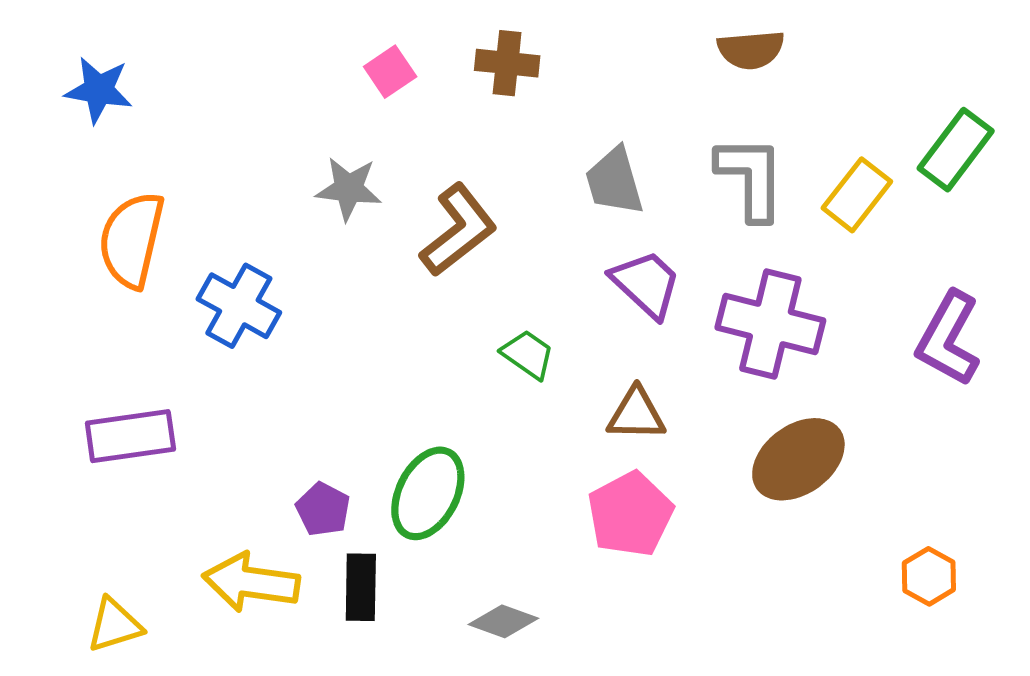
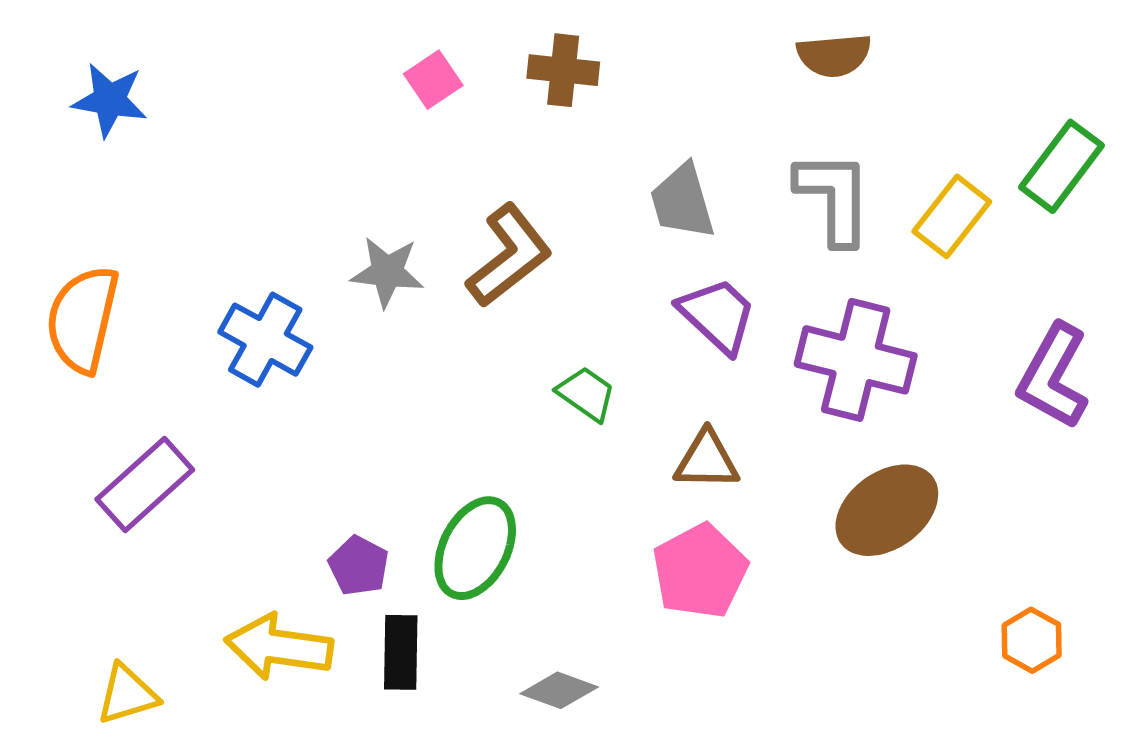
gray star: (349, 189) -> (387, 272), moved
orange semicircle: (132, 240) -> (83, 319), moved
purple rectangle: (130, 436) -> (145, 484), turned -34

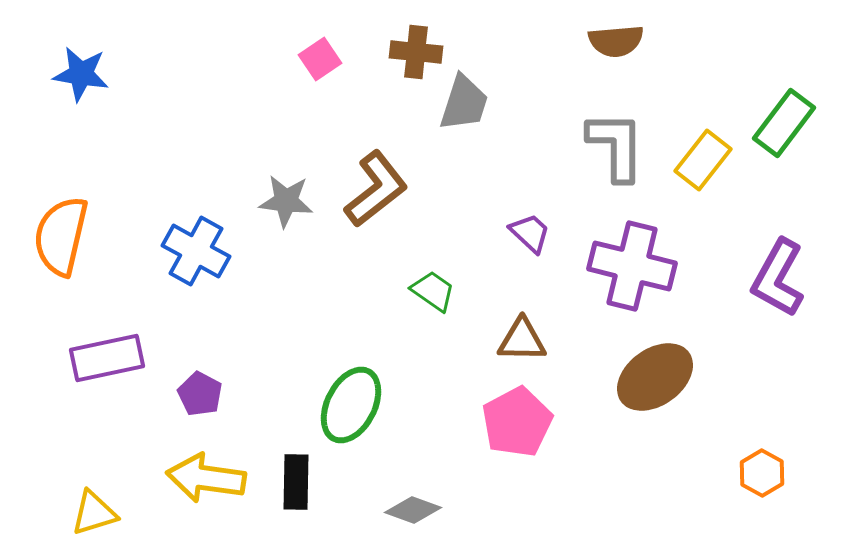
gray trapezoid: (682, 202) -> (464, 103), moved, turned -146
purple trapezoid: (718, 315) -> (530, 233), size x0.7
purple rectangle: (145, 484) -> (107, 358), turned 30
purple pentagon: (359, 566) -> (200, 394), moved

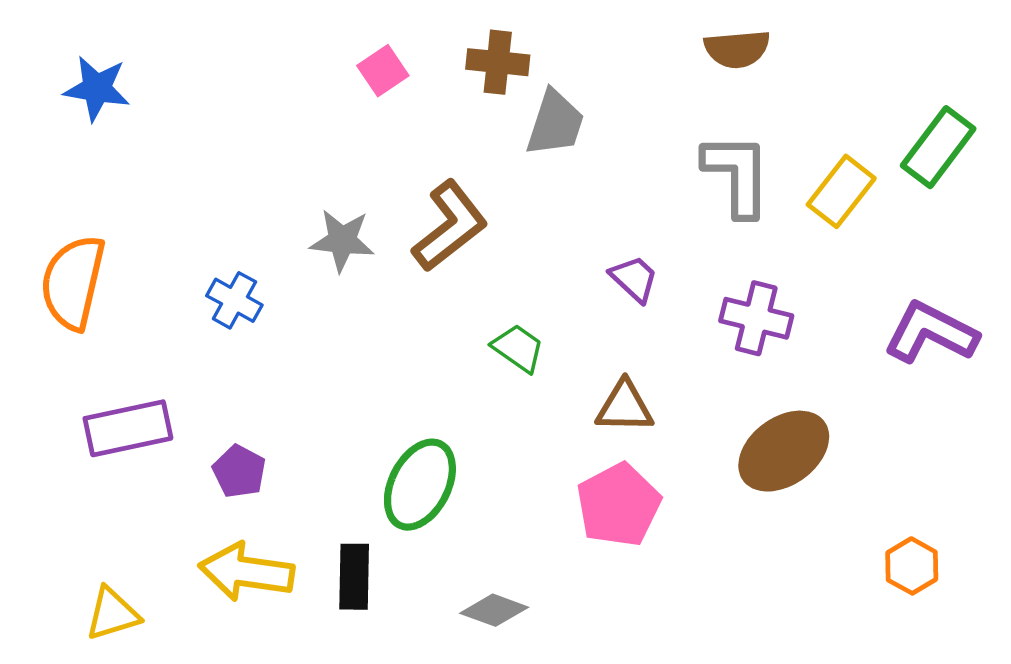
blue cross: (196, 251) -> (234, 300), size x0.7
purple cross: (632, 266) -> (756, 318), size x0.7
purple L-shape: (778, 278) -> (931, 333), turned 88

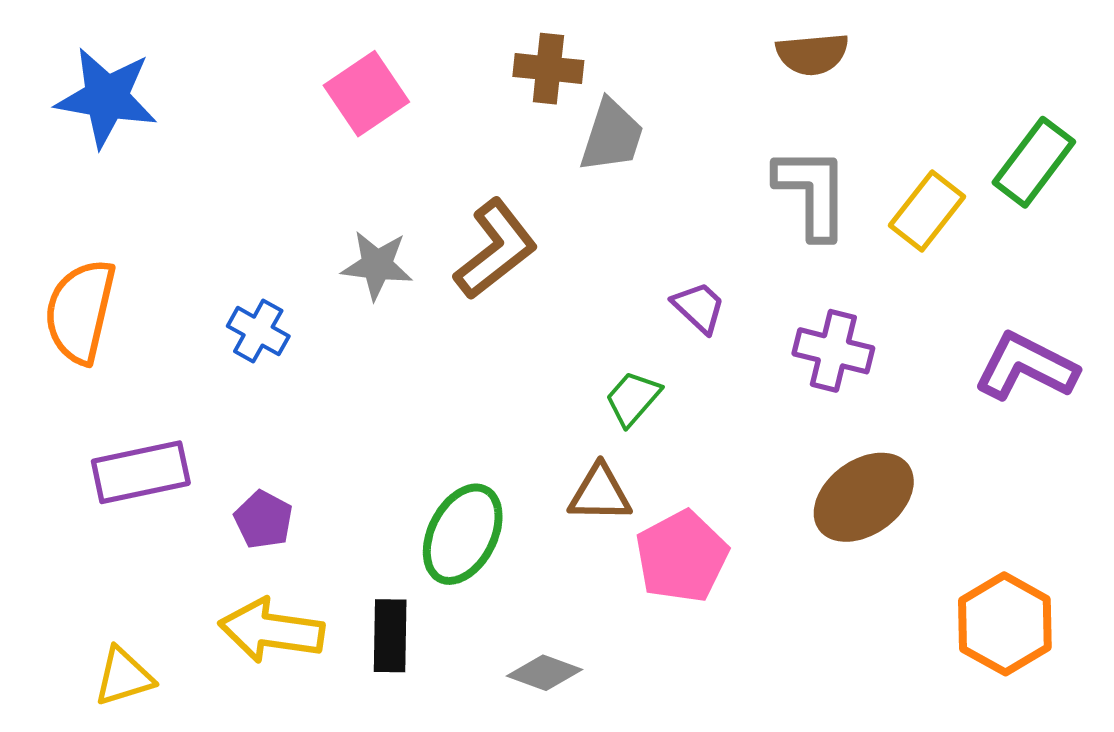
pink square: (383, 71) -> (366, 94), moved, size x1.5
blue star: (97, 88) -> (106, 98), size x1.4
green trapezoid: (518, 348) -> (633, 398), moved, turned -84
brown triangle: (625, 407) -> (600, 493), moved
orange hexagon: (912, 566) -> (1005, 624), size x1.6

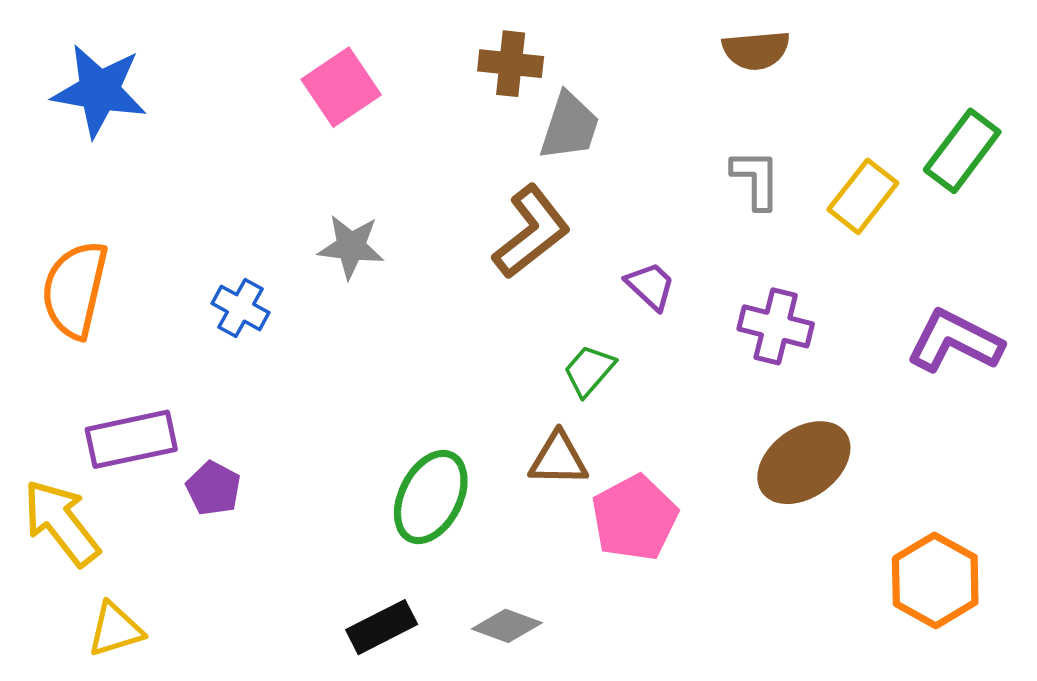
gray L-shape: (812, 193) -> (756, 179), size x0.7
brown L-shape: (496, 249) -> (531, 232), moved
purple pentagon: (263, 520) -> (213, 488), moved
yellow arrow: (271, 630) -> (61, 523), moved, turned 44
black rectangle: (390, 636) -> (382, 627), moved, turned 62

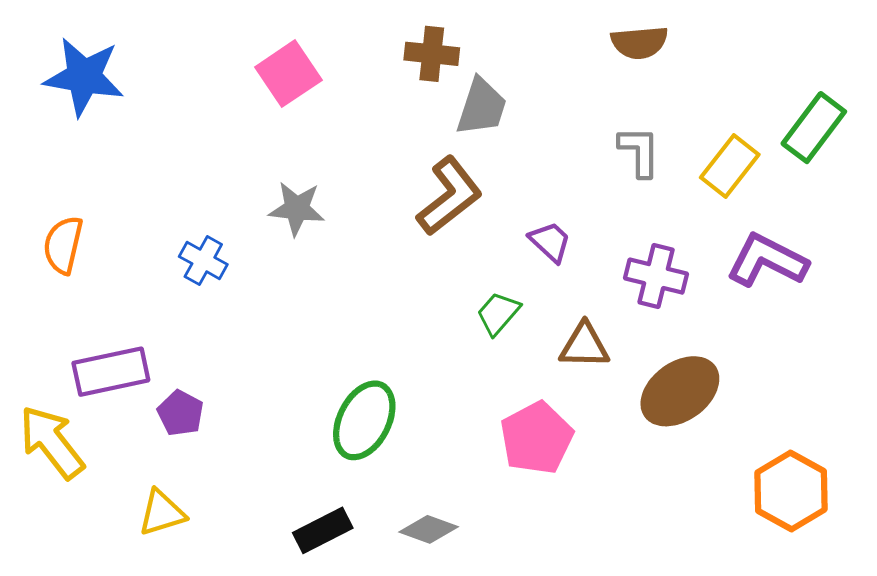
orange semicircle: (75, 290) -> (63, 245), size x0.7
purple L-shape: (955, 341) -> (767, 260), moved
brown triangle: (558, 459) -> (584, 346), moved
yellow triangle: (115, 630) -> (162, 513), moved

